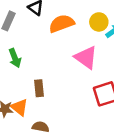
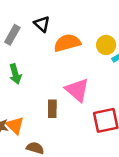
pink triangle: (86, 57) -> (77, 90), moved
brown rectangle: (39, 88) -> (52, 109), moved

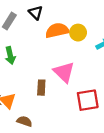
yellow circle: (106, 45) -> (78, 33), moved

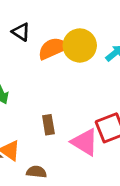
yellow circle: (78, 33) -> (80, 45), size x1.5
pink triangle: (64, 72) -> (85, 142), moved

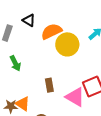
yellow circle: (80, 45) -> (67, 44), moved

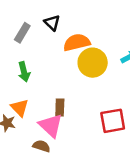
pink triangle: (75, 97) -> (51, 126), moved
orange triangle: (23, 104) -> (20, 108), moved

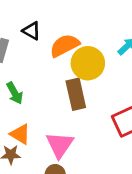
brown rectangle: (60, 108) -> (76, 94), moved, size x1.5
pink triangle: (51, 126) -> (60, 145), turned 36

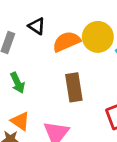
yellow circle: (88, 63) -> (98, 37), moved

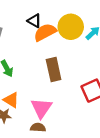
black triangle: (37, 26) -> (34, 21), moved

